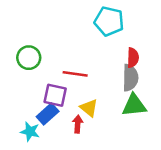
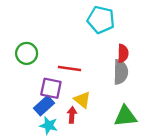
green triangle: (134, 105) -> (125, 116), moved
cyan star: (30, 132) -> (49, 125), moved

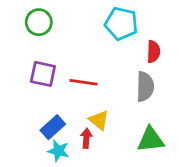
green circle: (27, 53) -> (39, 22), moved
red semicircle: (123, 53) -> (153, 52), moved
purple square: (51, 88) -> (43, 74), moved

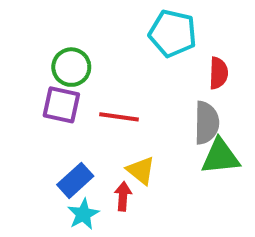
green circle: (39, 22) -> (71, 67), moved
green triangle: (151, 140) -> (220, 157), moved
cyan star: (58, 151) -> (83, 214), turned 30

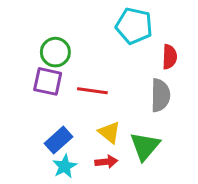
green triangle: (220, 157) -> (145, 146), moved, turned -44
red arrow: (123, 196) -> (106, 162), moved, turned 80

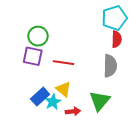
cyan pentagon: (134, 26) -> (114, 18), moved, turned -30
yellow triangle: (109, 132) -> (63, 89), moved
cyan star: (65, 166) -> (53, 102), moved

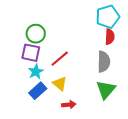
red line: (63, 63) -> (60, 59), turned -48
green triangle: (100, 101) -> (106, 90), moved
cyan star: (53, 102) -> (36, 72), moved

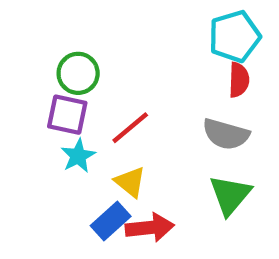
gray semicircle: (104, 62) -> (226, 134), turned 105
blue rectangle: (38, 91) -> (111, 221), moved
red arrow: (69, 105) -> (150, 228), size x1.5

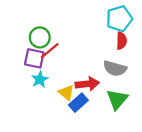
red line: (130, 128) -> (50, 51), moved
blue rectangle: (111, 221) -> (78, 103), moved
red arrow: (150, 228) -> (87, 84), moved

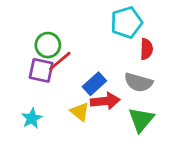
cyan pentagon: (119, 19) -> (126, 22), moved
cyan star: (40, 79) -> (32, 118), moved
blue rectangle: (78, 103) -> (94, 84), moved

